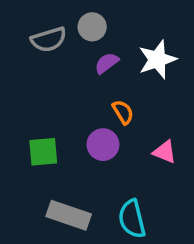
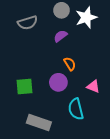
gray circle: (92, 27) -> (61, 10), moved
white star: (157, 59) -> (86, 17), moved
cyan semicircle: (132, 219) -> (76, 109), moved

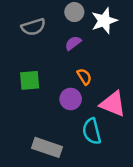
green square: (24, 86) -> (30, 80), moved
pink triangle: (93, 86) -> (113, 104), size x1.6

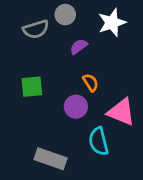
gray circle: (74, 12) -> (65, 15), moved

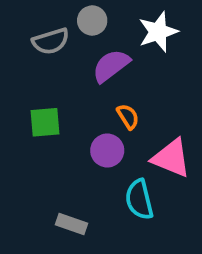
purple semicircle: (79, 47) -> (111, 66), size x1.5
gray rectangle: (51, 159) -> (71, 224), size x0.7

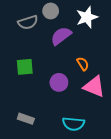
orange semicircle: (128, 117) -> (83, 64), moved
cyan semicircle: (139, 199) -> (73, 124), moved, turned -70
gray rectangle: (71, 224) -> (26, 119), moved

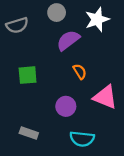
gray semicircle: (28, 22) -> (17, 25), moved
orange semicircle: (83, 64) -> (80, 72), moved
purple circle: (59, 82) -> (66, 106), moved

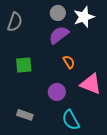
gray circle: (57, 13) -> (58, 13), moved
gray semicircle: (17, 25) -> (15, 22), turned -54
cyan semicircle: (82, 139) -> (71, 120), turned 55

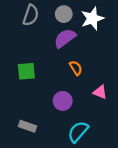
gray semicircle: (15, 22) -> (31, 15), moved
pink triangle: (91, 84) -> (100, 92), size x0.6
cyan semicircle: (71, 120) -> (78, 132), turned 70

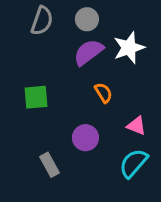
white star: (92, 18) -> (129, 48), moved
gray rectangle: (27, 126) -> (49, 165), moved, turned 42
cyan semicircle: (78, 132) -> (133, 163), moved

